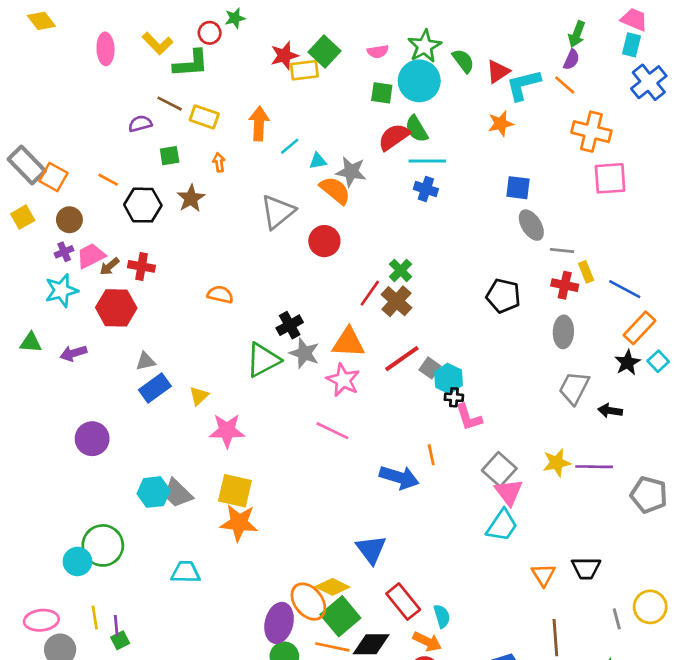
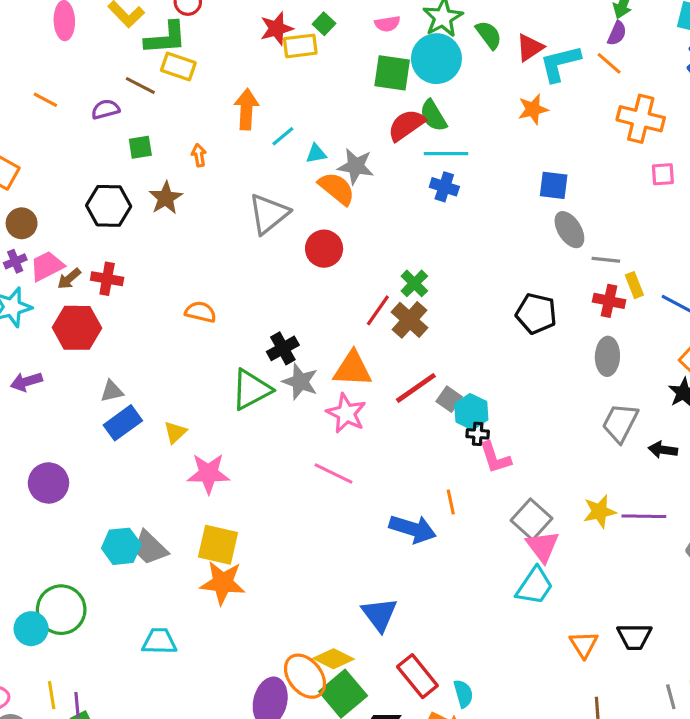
green square: (324, 52) -> (324, 24), size x0.6
green square: (382, 93) -> (392, 73), size x1.4
yellow rectangle: (204, 117) -> (178, 67), moved
pink square: (610, 178) -> (663, 174), size x0.6
orange line: (108, 180) -> (45, 100), moved

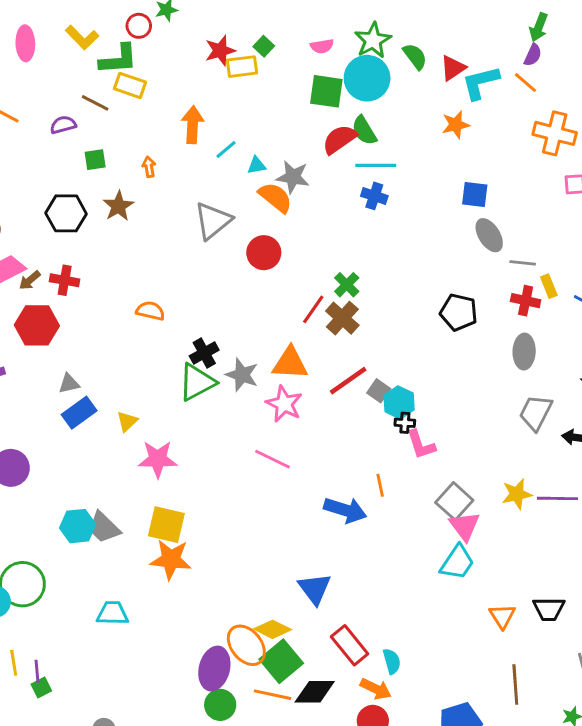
black cross: (283, 348) -> (204, 353), moved

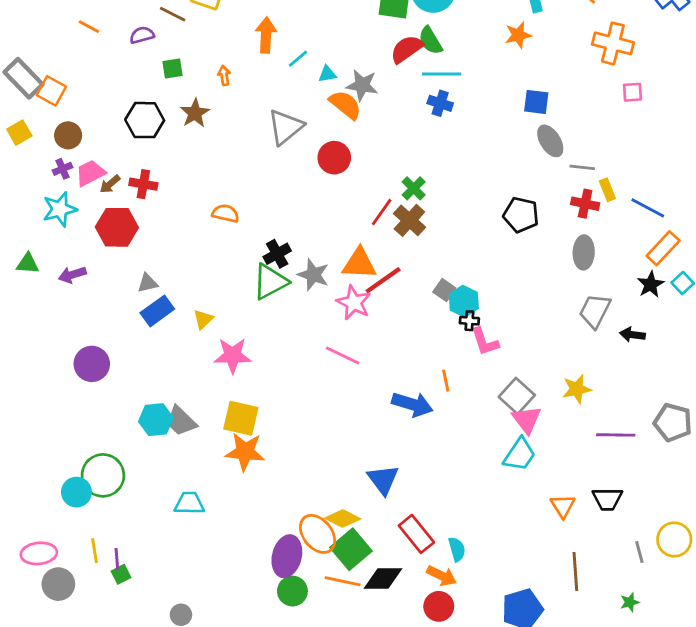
red line: (348, 381) -> (383, 280), moved
purple line: (558, 498) -> (616, 435), moved

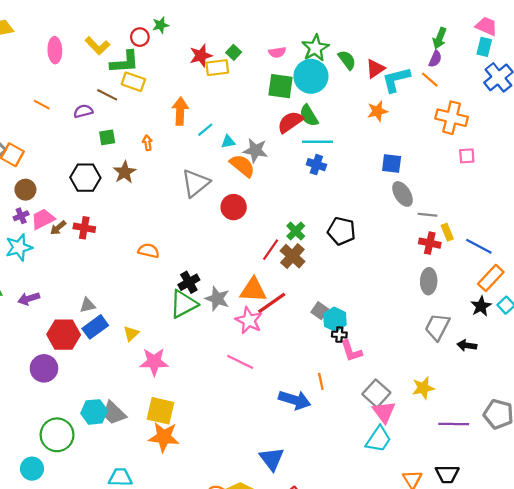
black pentagon: (521, 215) -> (341, 231), moved
red hexagon: (117, 227) -> (64, 335), moved
green circle: (103, 475) -> (57, 435), moved

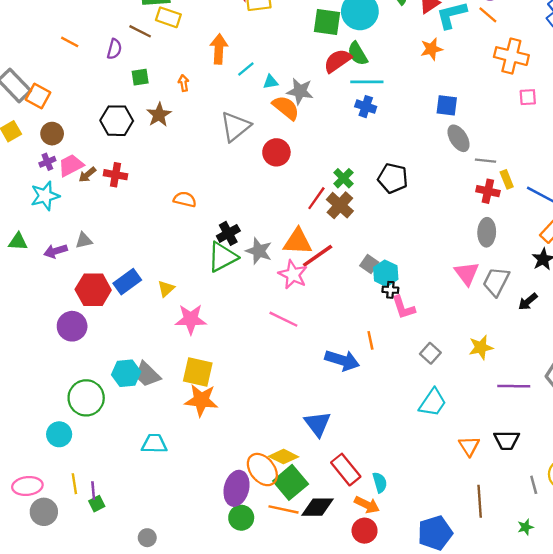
purple semicircle: (83, 111) -> (114, 49), turned 120
gray triangle: (88, 305) -> (84, 240), moved
black arrow: (467, 345) -> (528, 302), turned -48
gray square: (376, 393) -> (430, 353), size x0.7
pink triangle: (384, 412) -> (467, 273), moved

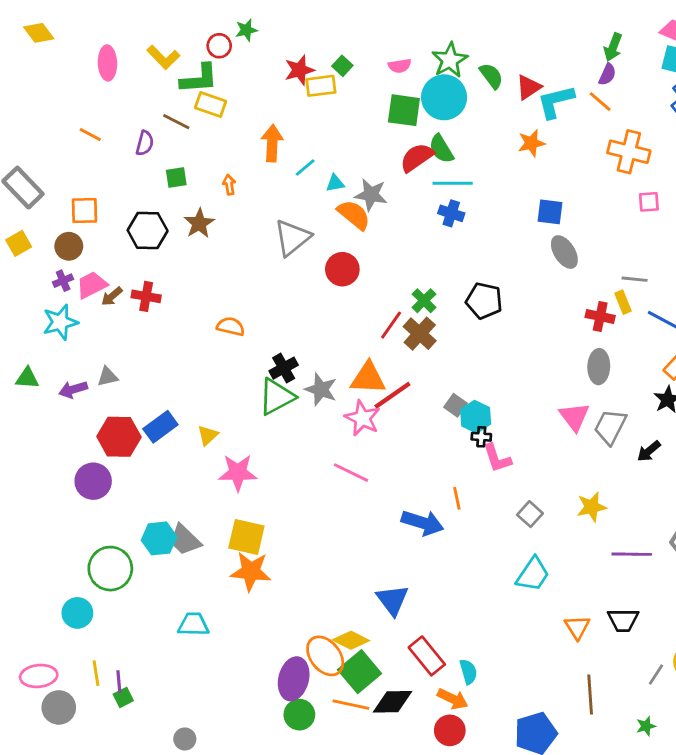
orange square: (38, 96) -> (85, 210), moved, turned -30
gray line: (486, 161) -> (635, 279), moved
gray line: (534, 485) -> (656, 675), turned 48

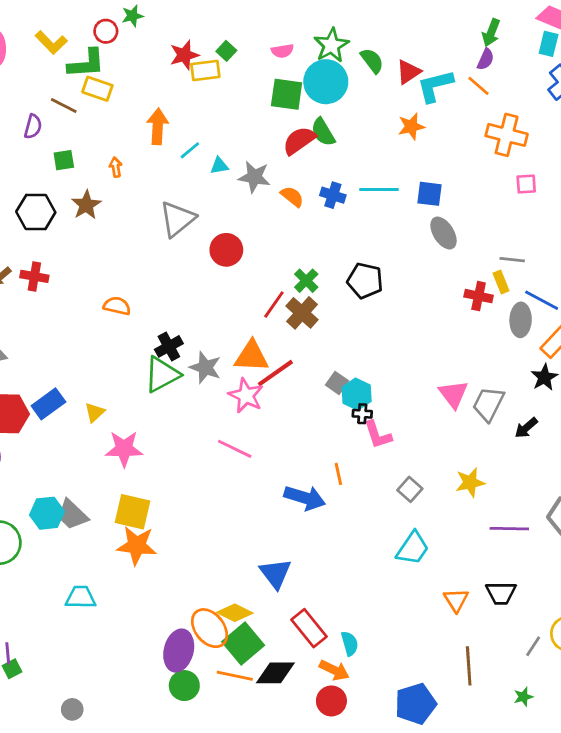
cyan line: (453, 183) -> (379, 190), moved
orange semicircle: (354, 215) -> (292, 197), moved, size x0.7
gray ellipse: (599, 367) -> (521, 320), moved

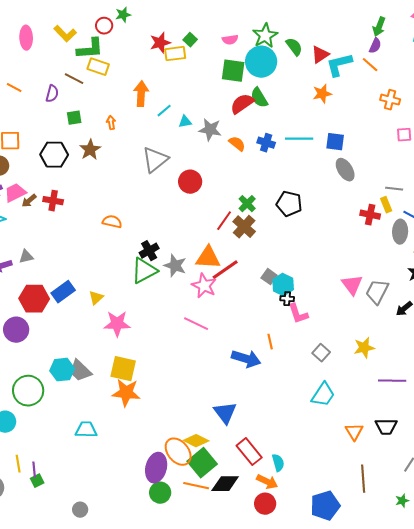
orange cross: (507, 135) -> (390, 100), size x0.7

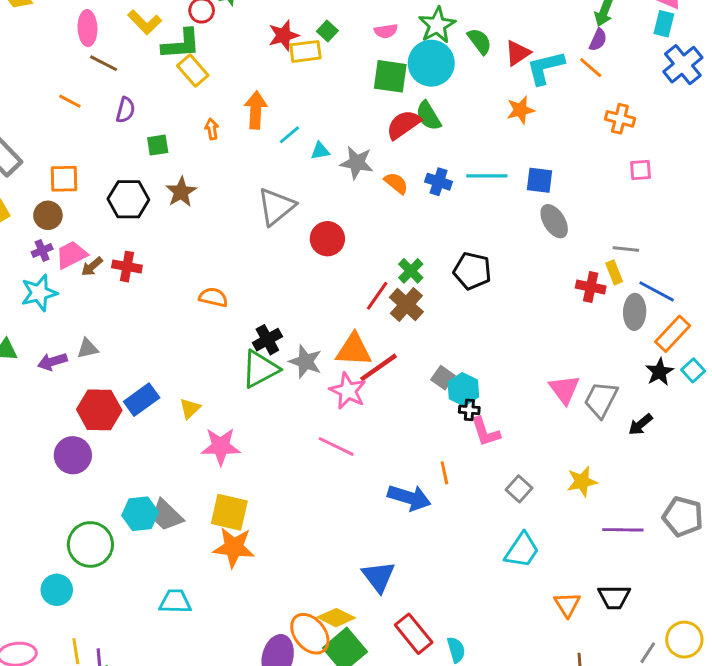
yellow rectangle: (98, 67) -> (193, 70), turned 30
brown line: (74, 79) -> (104, 63), moved
orange arrow: (111, 123) -> (212, 129), moved

